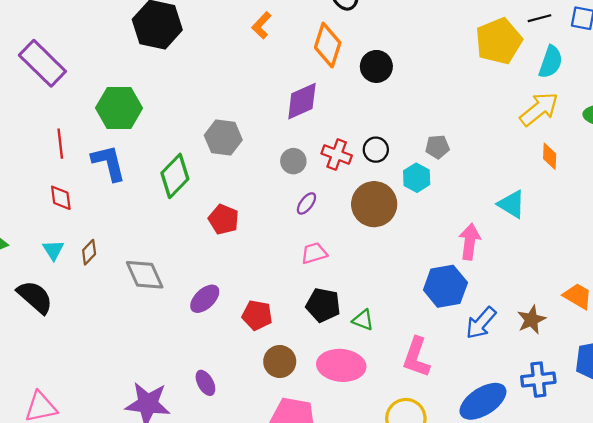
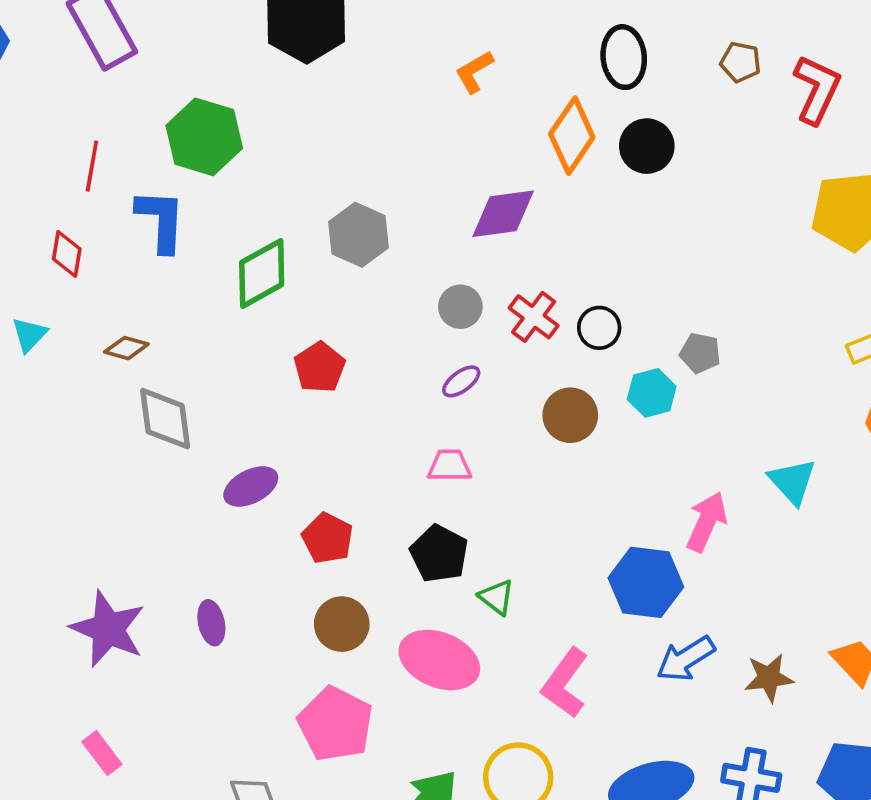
black circle: (376, 66) -> (647, 146), moved
brown circle: (374, 204) -> (570, 415), size x0.7
brown diamond: (89, 252) -> (126, 348), moved, turned 45

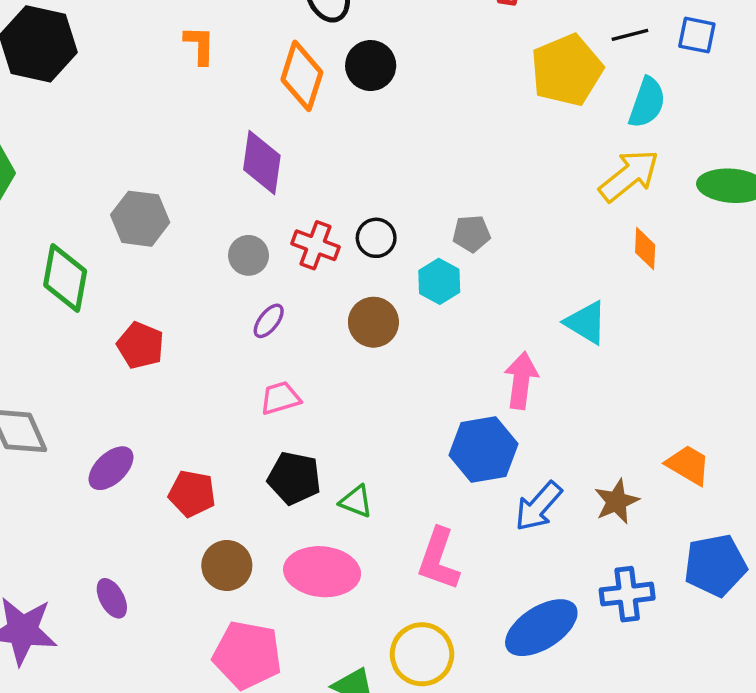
orange L-shape: (474, 72) -> (200, 45), turned 138
purple diamond: (503, 214) -> (262, 163), turned -58
green diamond: (262, 274) -> (65, 278), turned -34

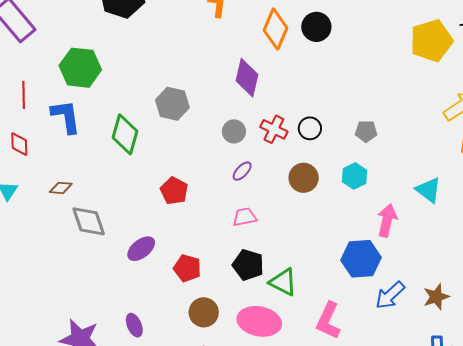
cyan hexagon: (439, 281) -> (355, 176), moved
red pentagon: (140, 345) -> (174, 191), moved
green triangle: (356, 501) -> (283, 282), size x1.4

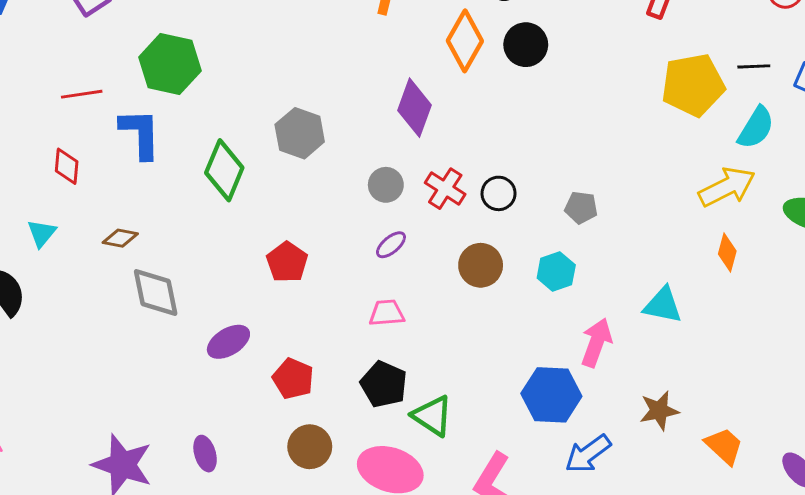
red line: (24, 95) -> (82, 94), turned 76
cyan triangle: (428, 190) -> (663, 305), turned -32
brown star: (436, 297) -> (659, 411), moved

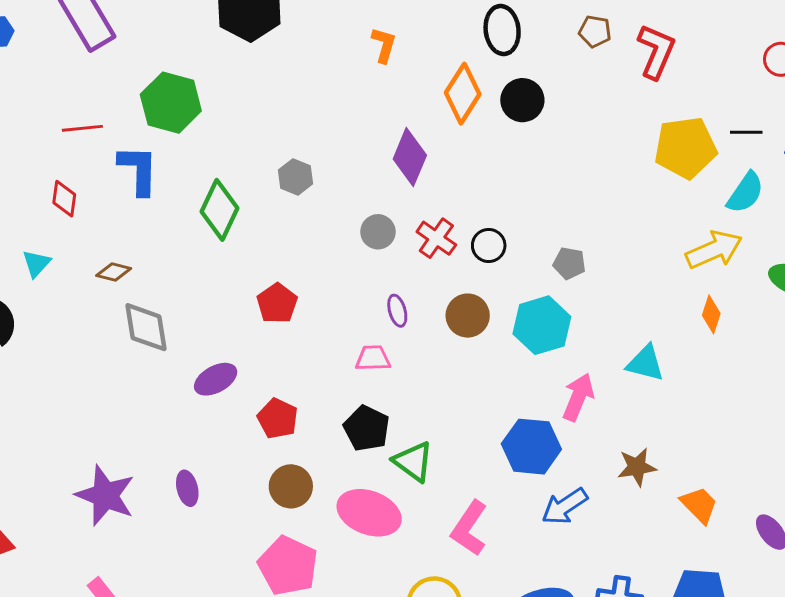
gray hexagon: (300, 133) -> (295, 177), size x0.7
purple ellipse: (391, 245) -> (397, 311), moved, turned -68
cyan hexagon: (556, 272) -> (542, 325), size x1.5

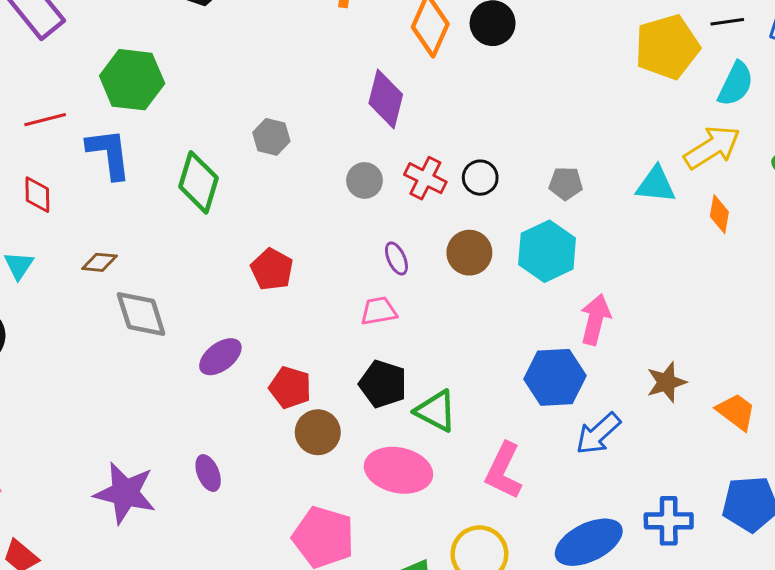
cyan triangle: (645, 363) -> (656, 185), moved
brown circle: (291, 486) -> (318, 432), moved

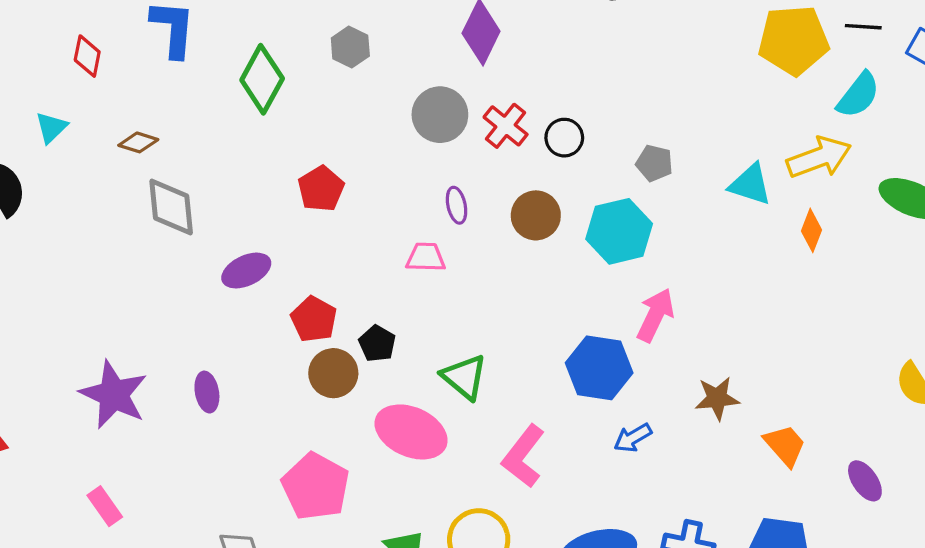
gray circle: (364, 180) -> (440, 115), size x1.4
black pentagon: (383, 384) -> (377, 344), moved, size x0.7
blue arrow: (598, 434) -> (633, 438), size x0.7

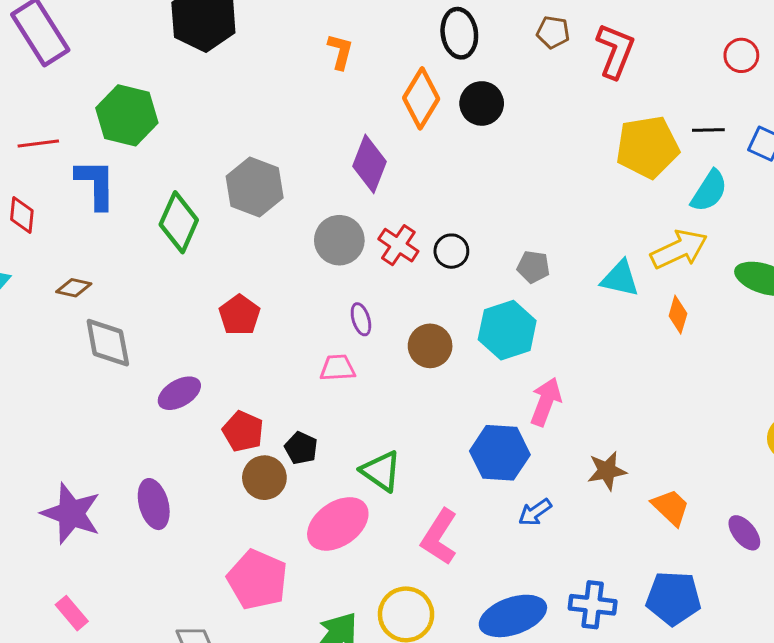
gray hexagon: (350, 47) -> (255, 187), size x1.6
brown circle: (536, 215) -> (430, 346), moved
purple ellipse: (207, 392) -> (154, 504), size x1.4
pink ellipse: (411, 432) -> (338, 524), turned -54

